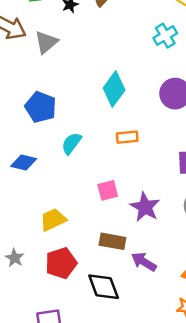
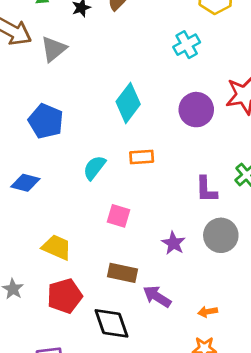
cyan semicircle: (71, 143) -> (94, 168), moved
pink square: (108, 190) -> (119, 216), turned 30
purple star: (145, 207) -> (173, 243), moved, size x0.7
yellow trapezoid: (53, 220) -> (57, 247), turned 48

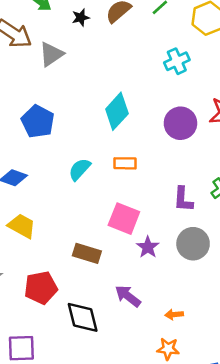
pink square: (119, 216) -> (124, 219), moved, size x1.4
yellow trapezoid: (57, 247) -> (22, 226), moved
brown rectangle: (123, 273) -> (87, 253), moved

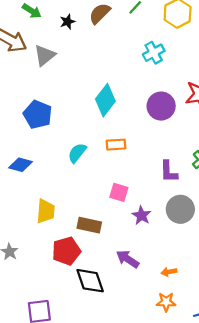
pink square: (124, 219) -> (119, 192), size x0.7
yellow trapezoid: (22, 226) -> (46, 211), moved, turned 70
red pentagon: (41, 288) -> (66, 251), moved

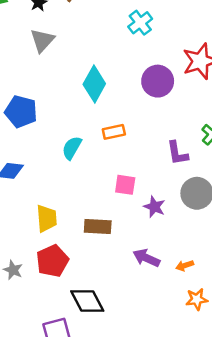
gray triangle: (45, 55) -> (42, 40), moved
red pentagon: (66, 251) -> (52, 261), moved
orange arrow: (169, 272) -> (185, 266), moved
black diamond: (90, 281) -> (87, 301), moved

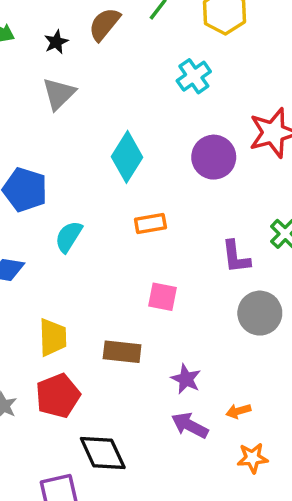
cyan semicircle: (72, 148) -> (69, 237), moved
purple star: (154, 207) -> (186, 379), moved
purple arrow: (146, 258) -> (190, 425), moved

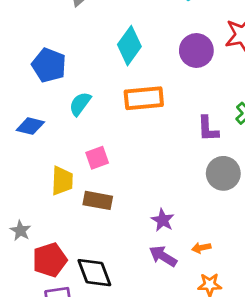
orange rectangle: (150, 224) -> (144, 98), size x1.6
pink square: (162, 297) -> (97, 158), moved, turned -35
brown rectangle: (122, 352) -> (98, 200), moved
red pentagon: (58, 396) -> (50, 260), moved

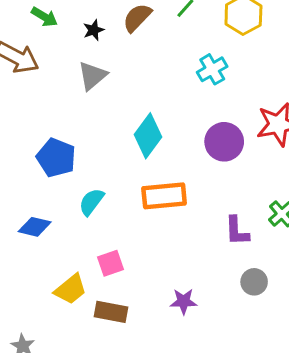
gray circle: (223, 173) -> (254, 282), size x0.7
yellow trapezoid: (62, 181) -> (71, 289), turned 48
purple star: (163, 220) -> (183, 301), moved, turned -30

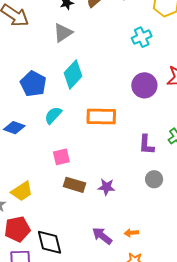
cyan diamond: (148, 136) -> (73, 74), moved
yellow trapezoid: (71, 289) -> (22, 191), moved
brown rectangle: (111, 312) -> (74, 185), moved

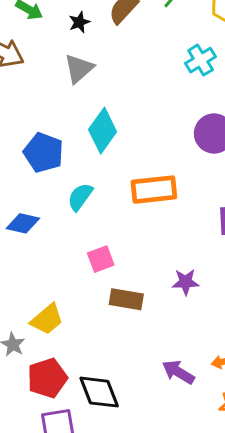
purple star: (106, 187) -> (185, 282), moved

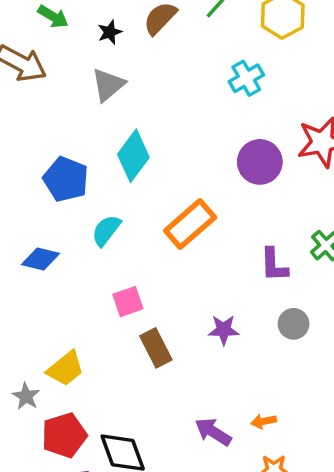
orange rectangle: (154, 190) -> (190, 224), turned -36
brown rectangle: (126, 299) -> (156, 348), turned 52

